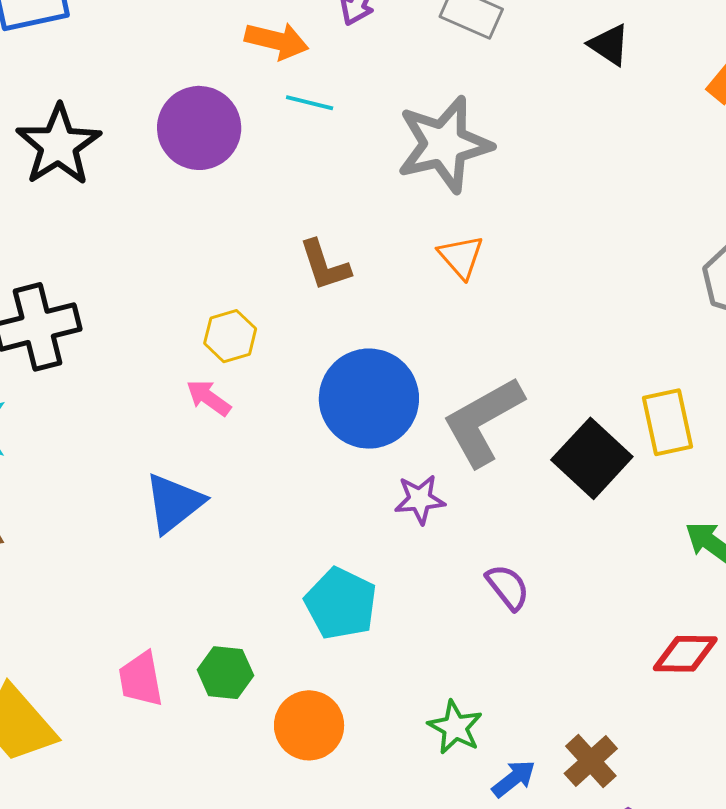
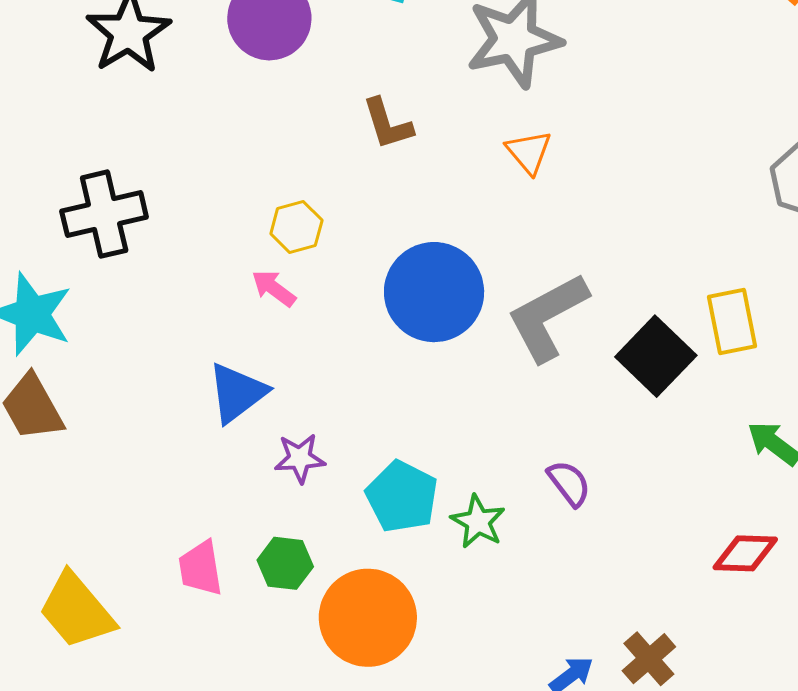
brown L-shape: (325, 265) -> (387, 124), moved
purple star: (420, 499) -> (300, 458), moved
orange circle: (309, 725) -> (368, 618), size x1.4
green star: (455, 727) -> (478, 522), moved

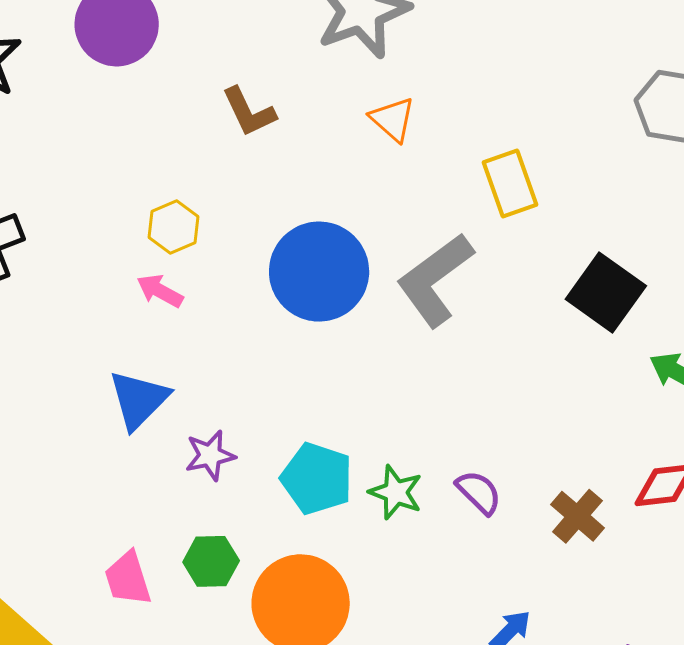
yellow rectangle: (732, 322) -> (510, 184), moved
black square: (656, 356) -> (606, 293), moved
purple semicircle: (569, 483) -> (479, 492), moved
brown cross: (649, 659) -> (578, 516), moved

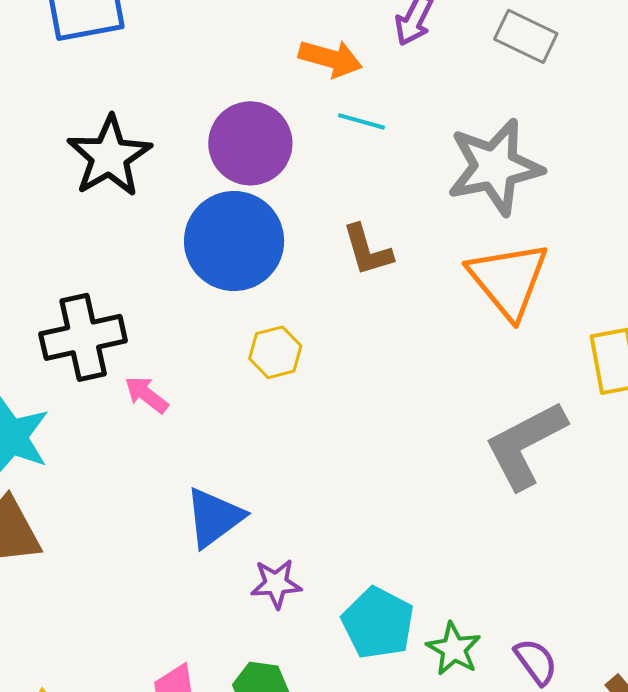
orange triangle: (393, 119) -> (508, 280), size x1.8
blue circle: (319, 272) -> (234, 241), moved
pink arrow: (160, 291) -> (146, 395), moved

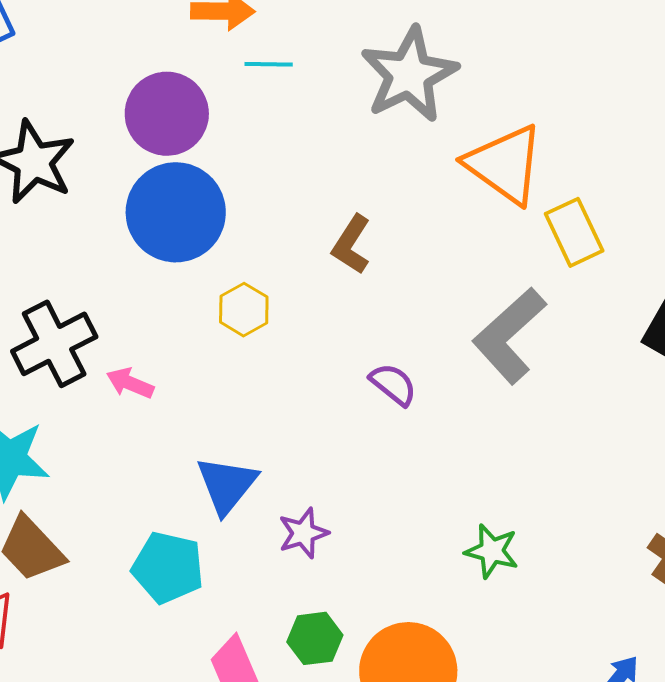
brown L-shape: (367, 250) -> (351, 245), moved, turned 64
orange triangle: (508, 280) -> (505, 164), moved
cyan pentagon: (378, 623) -> (168, 567), moved
purple semicircle: (536, 662) -> (393, 384), moved

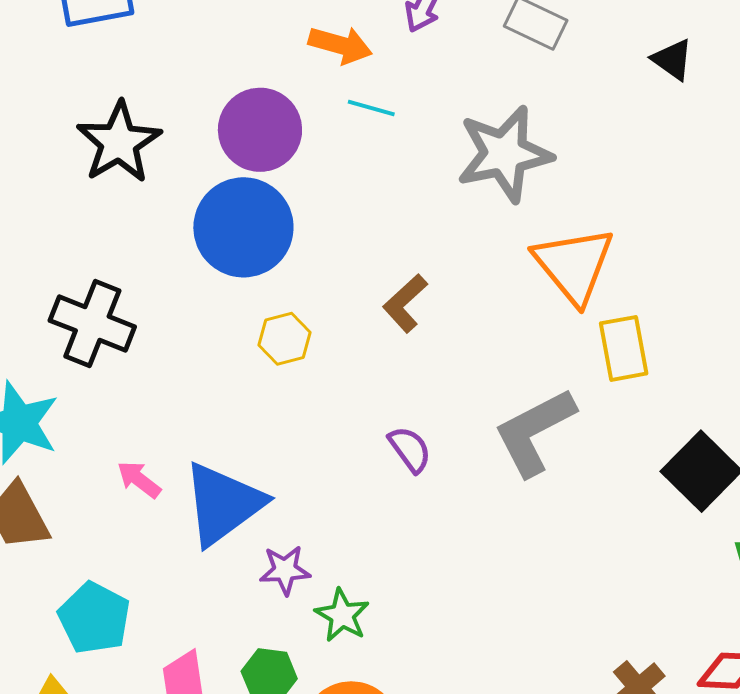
black cross: (54, 344) -> (92, 324), turned 34
pink arrow: (130, 383) -> (139, 479), moved
blue triangle: (227, 485) -> (223, 504), size x1.4
green star: (492, 551) -> (342, 615), moved
cyan pentagon: (168, 567) -> (94, 618), moved

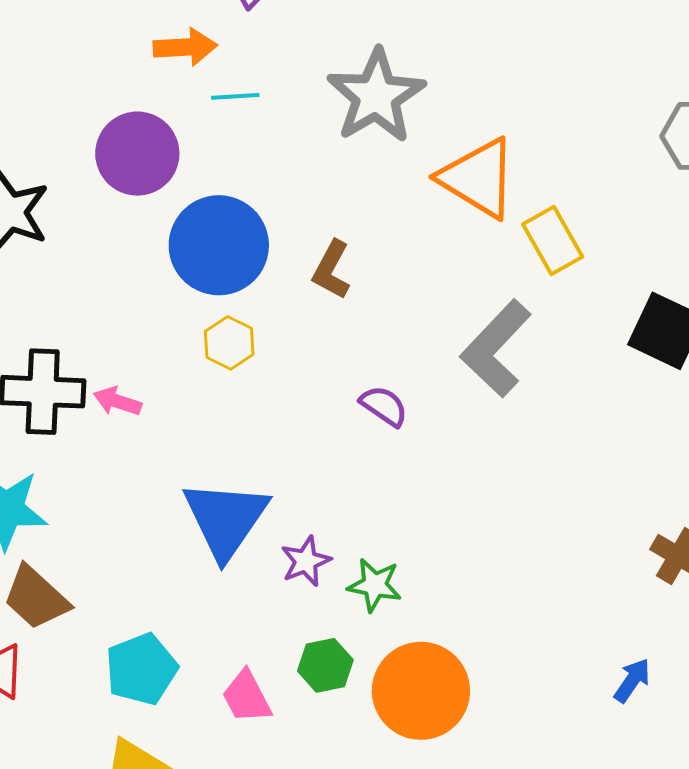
blue circle: (243, 227) -> (219, 245), moved
pink arrow: (139, 479) -> (117, 401), moved
cyan pentagon: (94, 618) -> (141, 669), turned -30

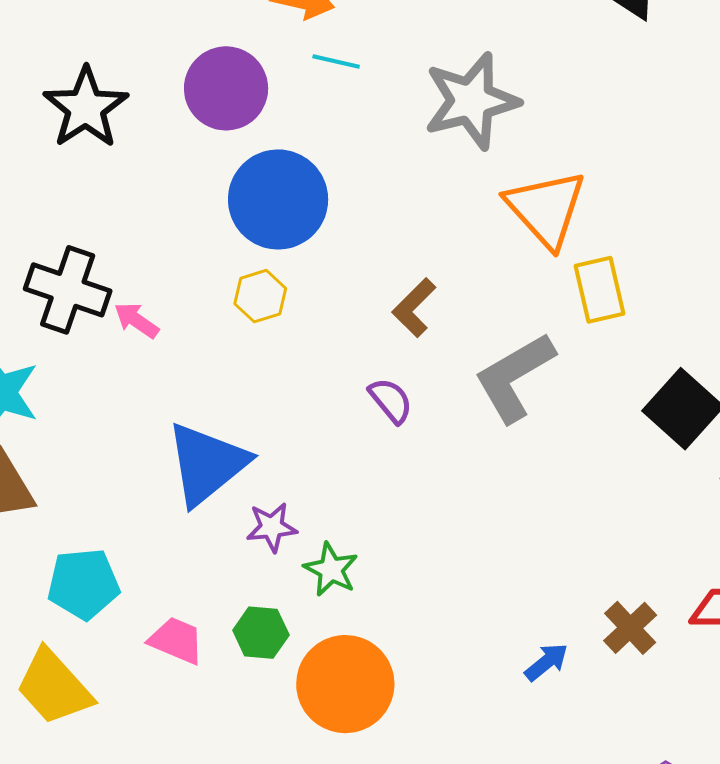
brown L-shape: (331, 270) -> (414, 308), moved
blue arrow: (632, 680) -> (546, 662), moved
pink trapezoid: (247, 697) -> (176, 640), turned 124

